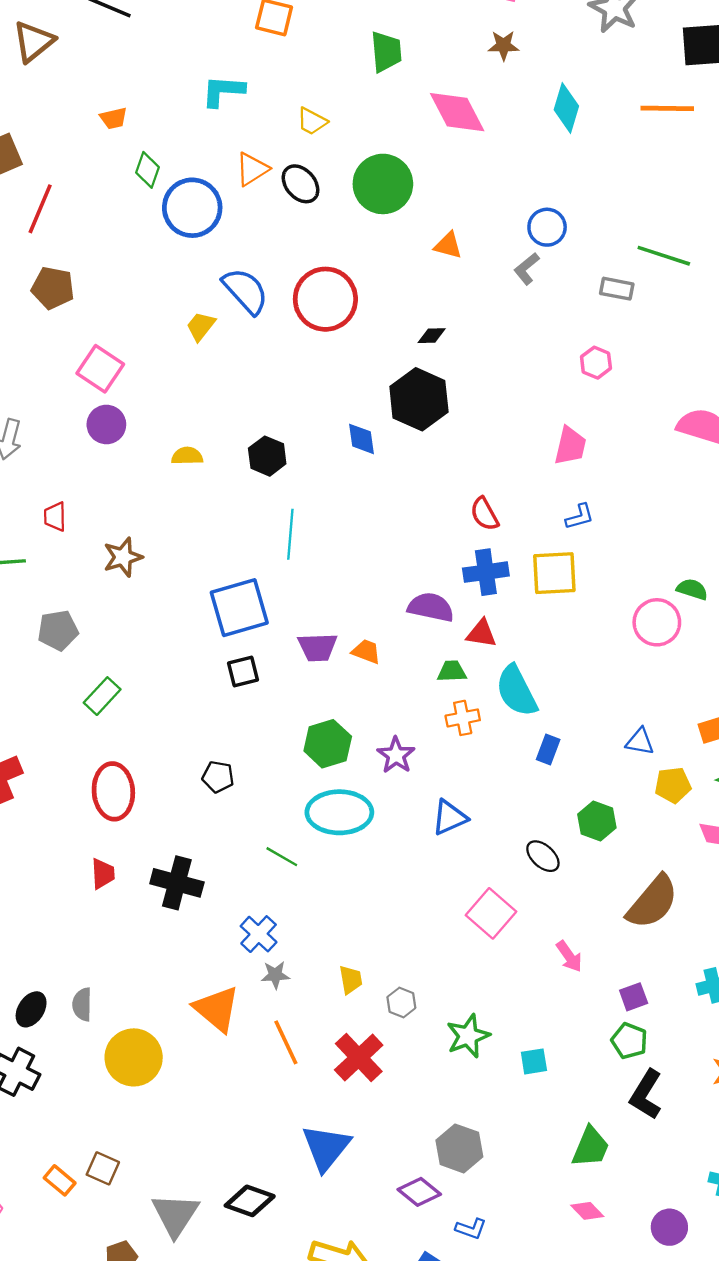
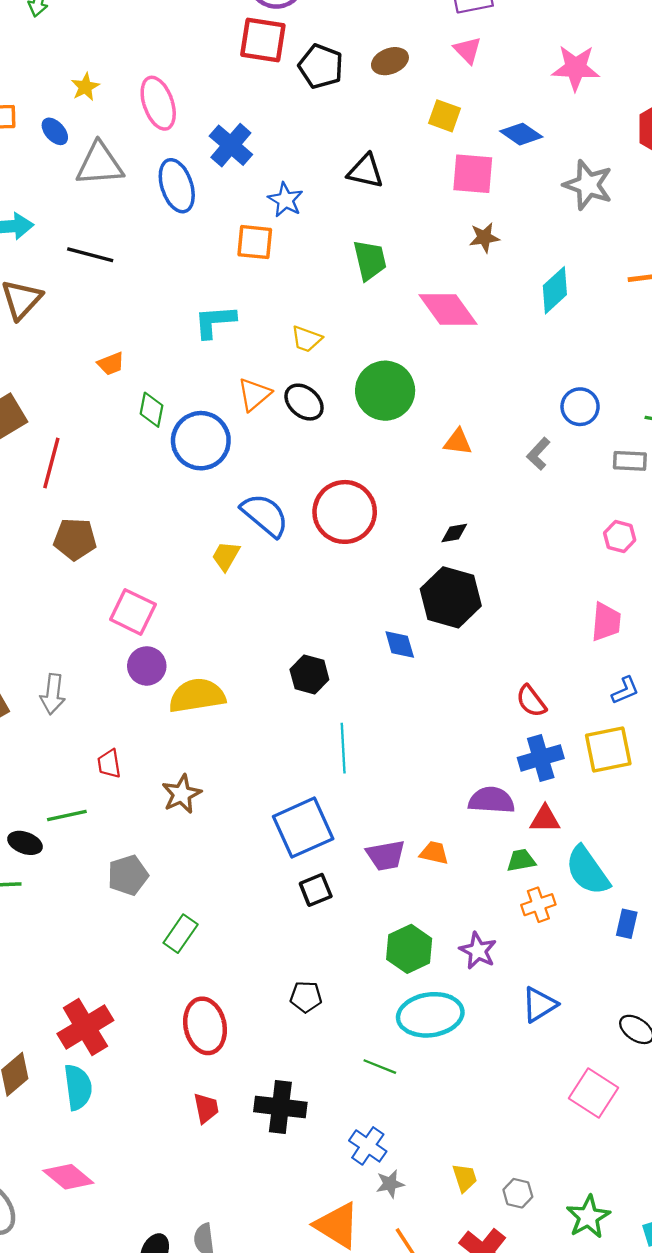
cyan diamond: (566, 108) -> (555, 290), turned 39
blue circle: (547, 227) -> (580, 407), moved
yellow semicircle: (187, 456) -> (197, 696), moved, size x1.8

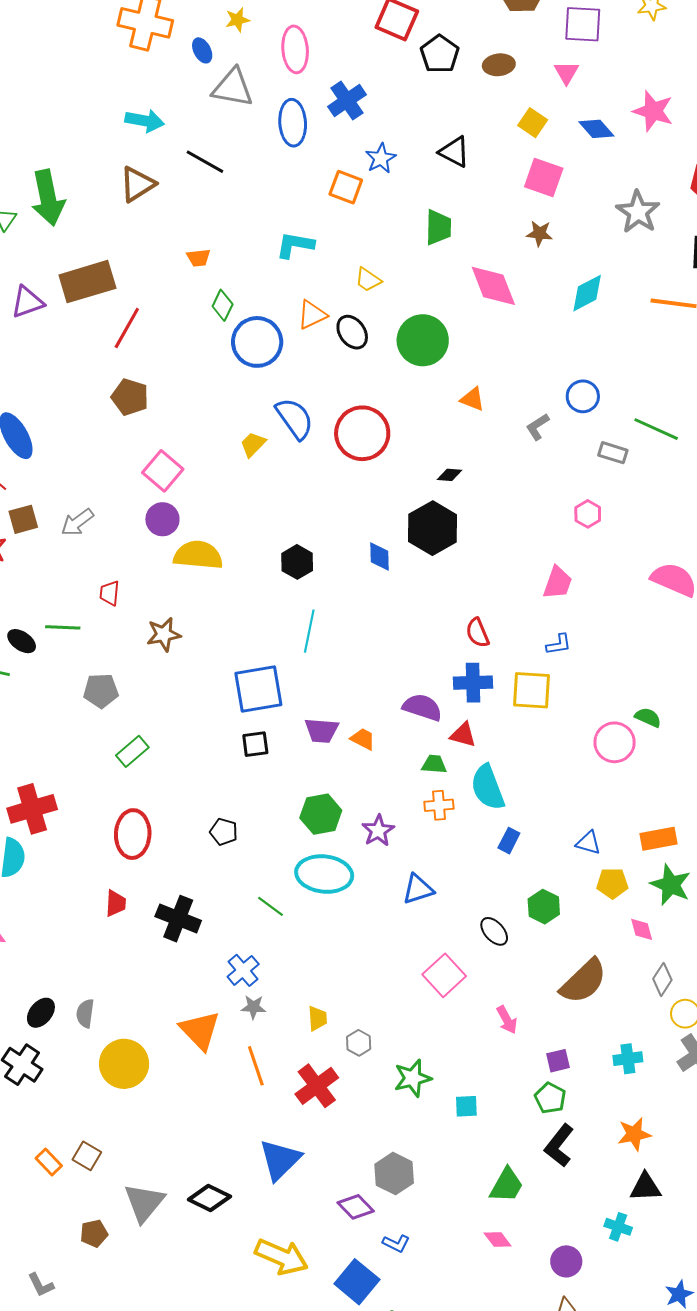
blue diamond: (521, 134) -> (596, 129), moved
gray arrow: (53, 694) -> (77, 522), turned 32

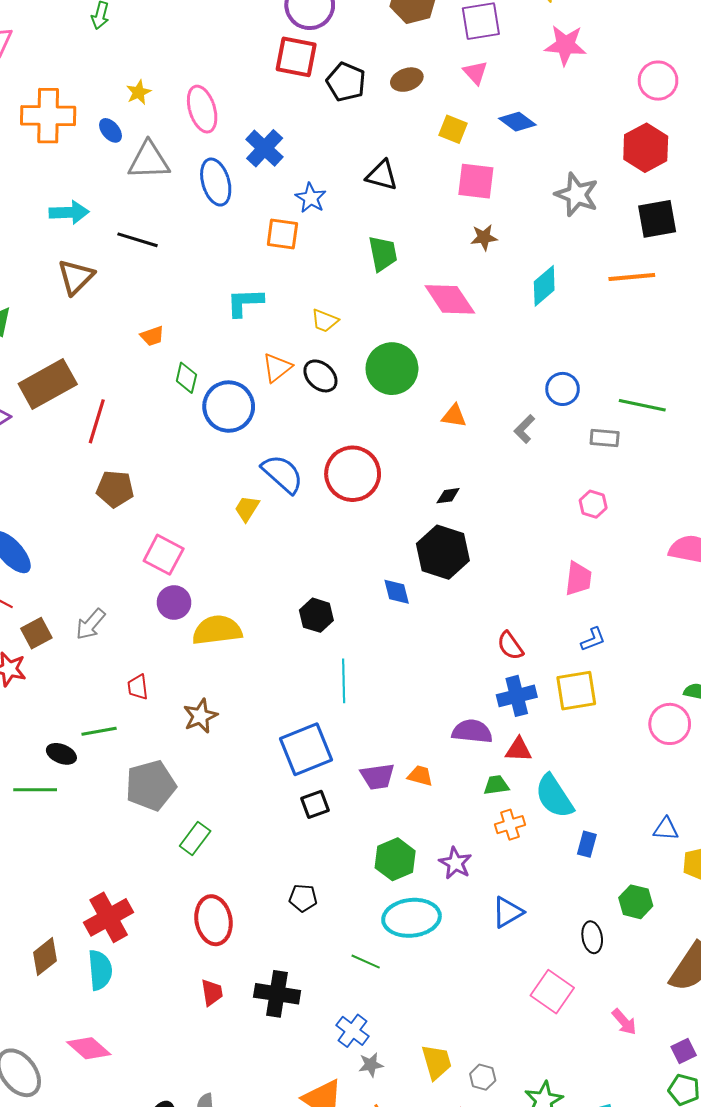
pink star: (653, 111) -> (565, 45), moved
gray pentagon: (101, 691) -> (151, 786), size x1.4
black ellipse: (494, 931) -> (592, 937), turned 44
yellow trapezoid: (317, 1018) -> (437, 1062), size x1.4

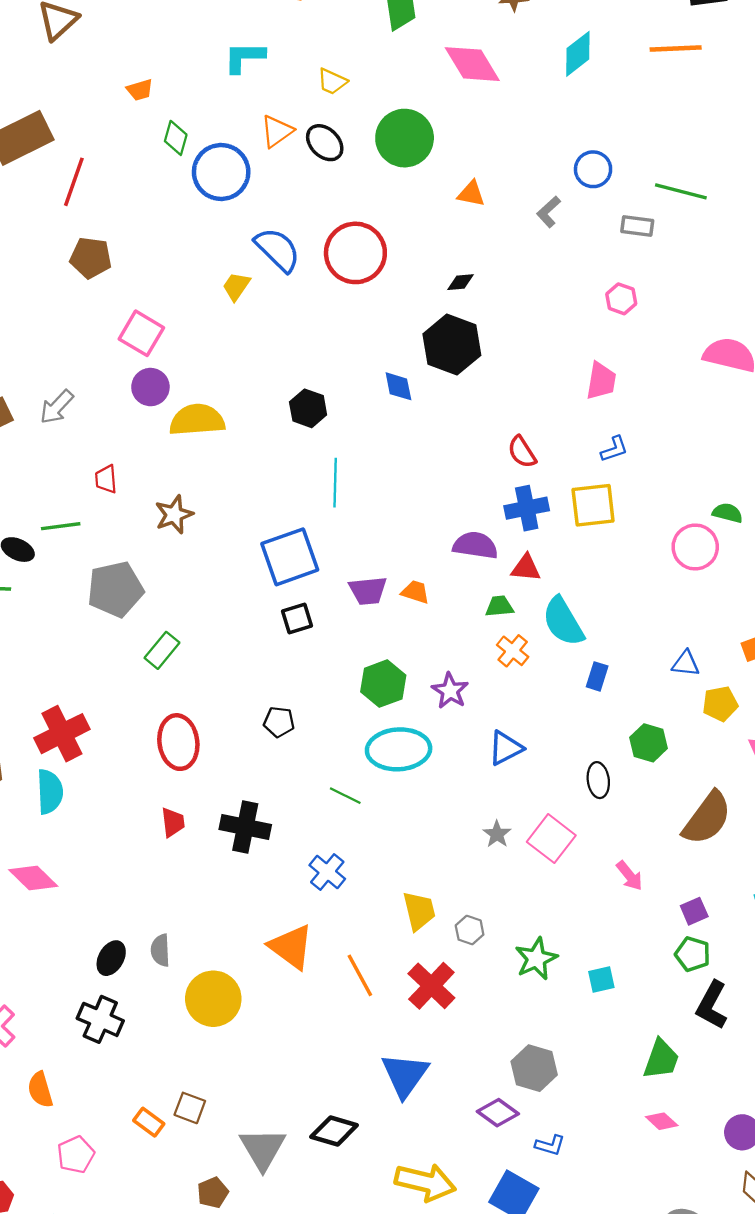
orange cross: (510, 825) -> (513, 651), turned -36
gray star: (371, 1065) -> (497, 834), moved, turned -30

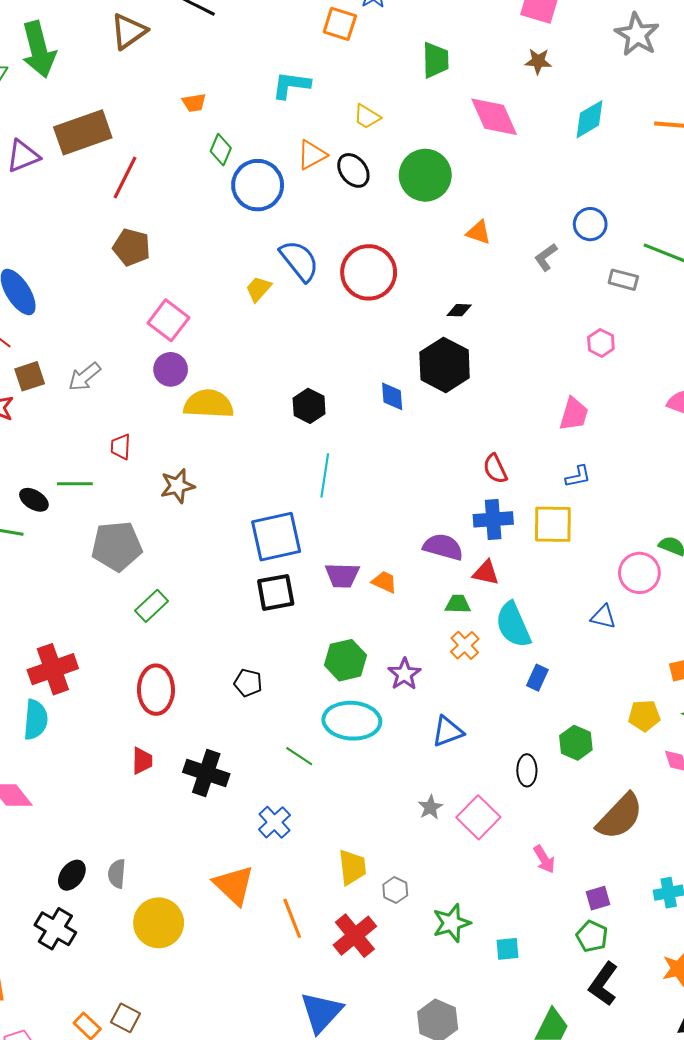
black square: (297, 619) -> (276, 592), size x1.4
blue triangle: (686, 664) -> (603, 617), moved

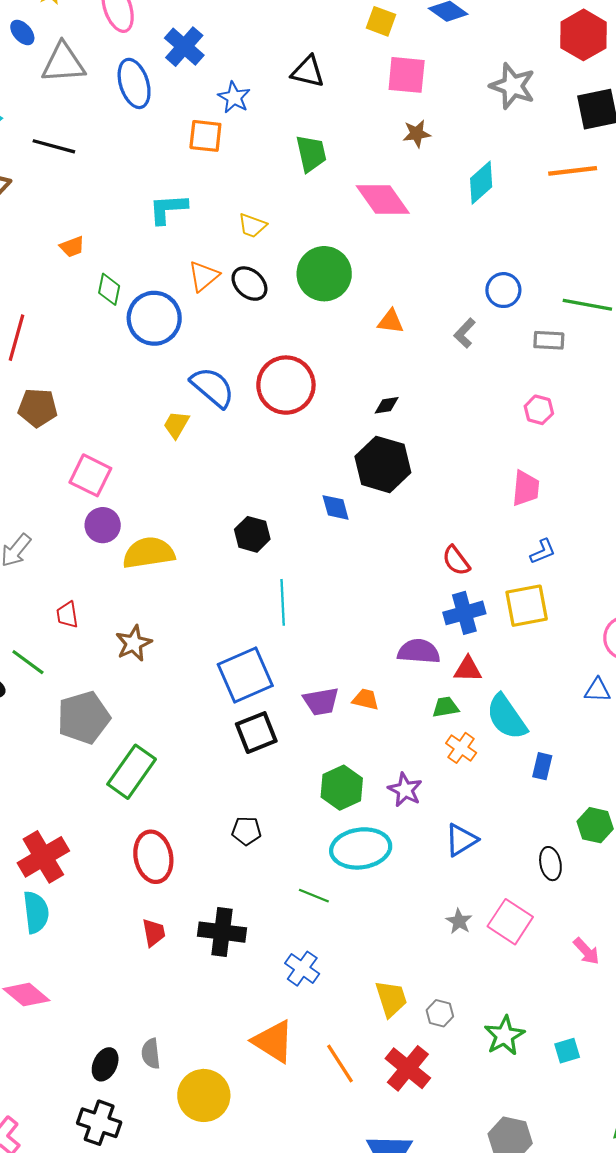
green line: (75, 484) -> (28, 662), turned 48
green rectangle: (152, 606) -> (132, 772), size x1.5

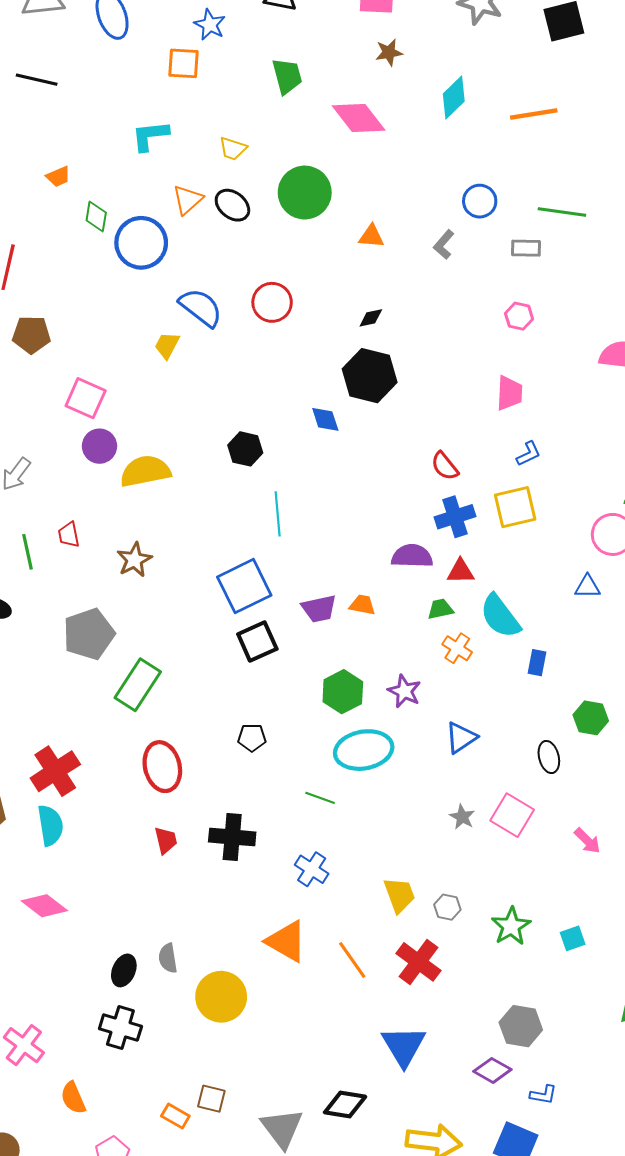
orange line: (573, 171) -> (534, 114), moved
red circle: (286, 385) -> (272, 302), size x0.7
green line: (28, 662) -> (27, 552), moved, turned 44

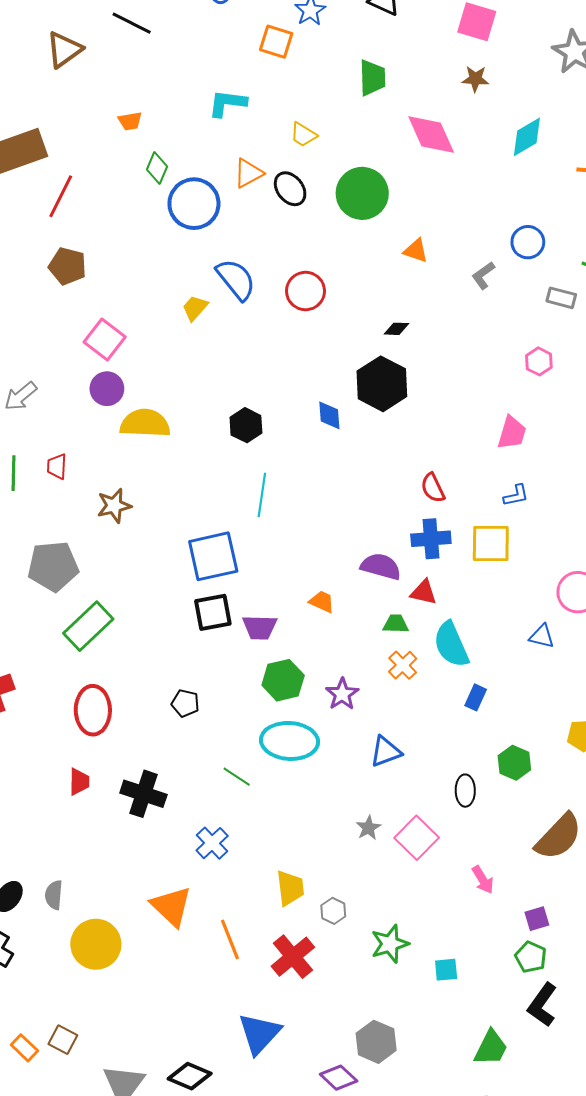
purple trapezoid: (319, 609) -> (260, 627), moved

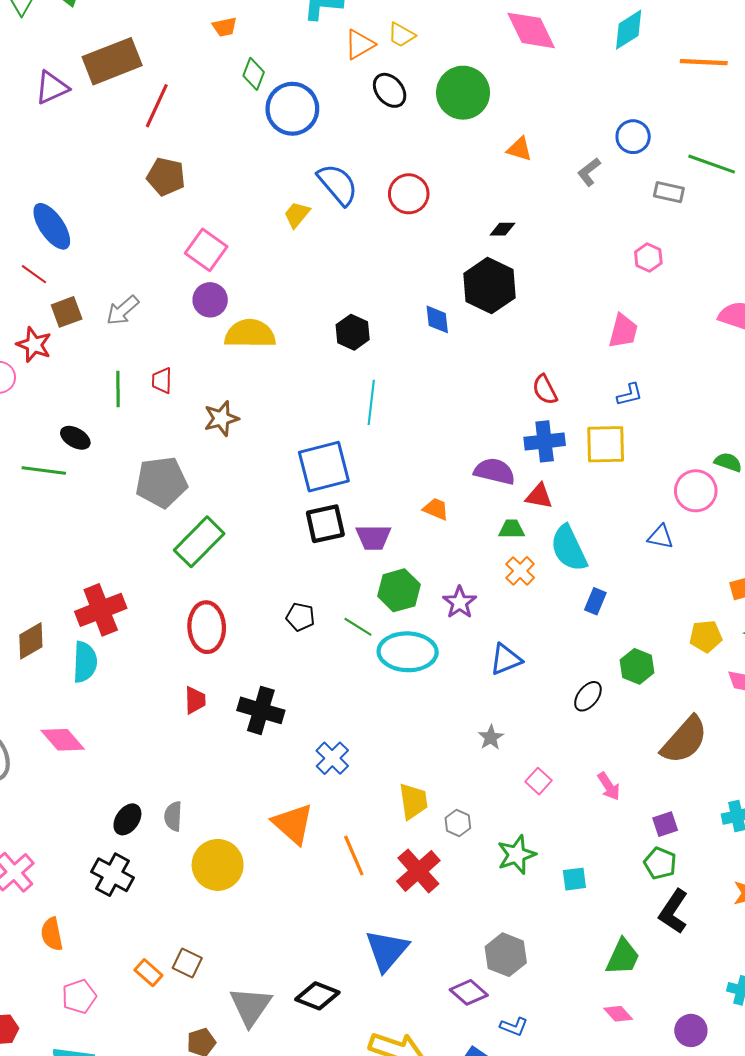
orange triangle: (248, 173) -> (360, 44), moved
green line: (237, 777) -> (358, 627), moved
black ellipse: (465, 791) -> (588, 696), turned 40
pink square: (417, 838) -> (539, 781), moved, size x0.6

